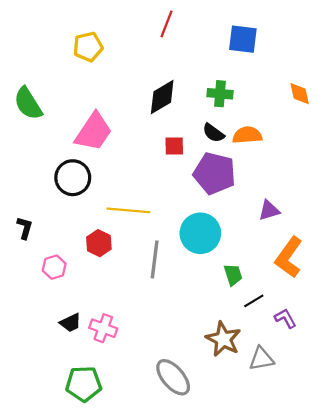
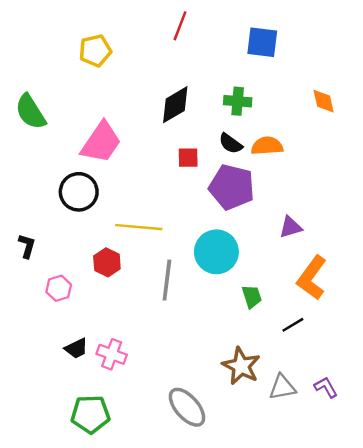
black line: (254, 301) -> (293, 325), moved
purple L-shape: (285, 318) -> (326, 387), moved

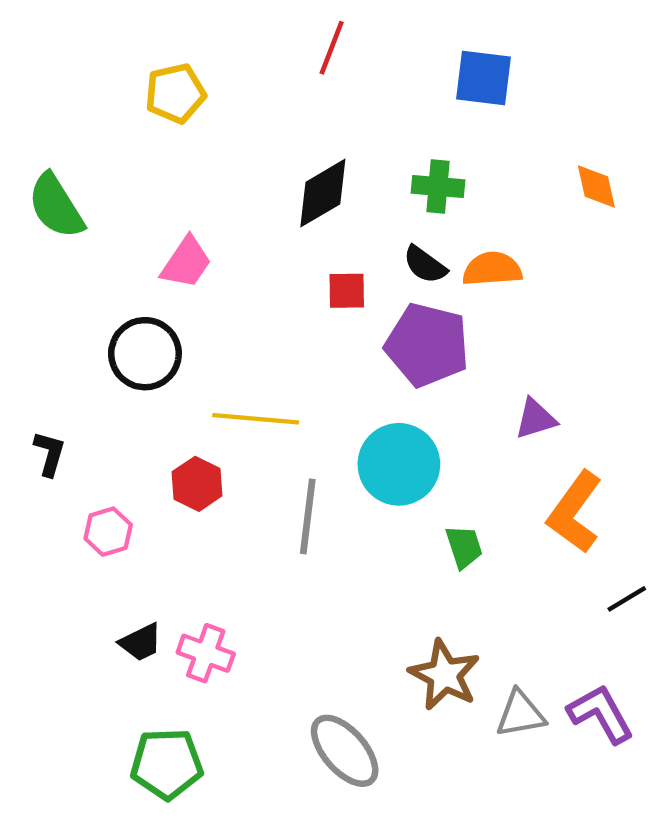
pink trapezoid: (101, 142) -> (186, 262), size x0.7
black line: (293, 325) -> (627, 599), moved
purple L-shape: (326, 387) -> (601, 714), size x1.5

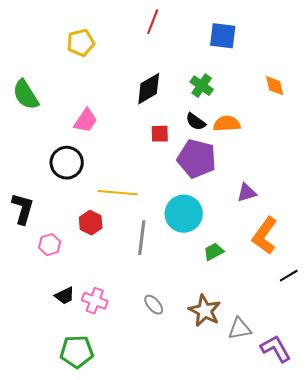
green cross: (438, 187) -> (202, 86), turned 30
black L-shape: (49, 453) -> (23, 209), size x1.5
green trapezoid: (464, 547) -> (214, 252), turned -100
purple L-shape: (601, 714) -> (276, 349), moved
gray ellipse: (345, 751) -> (154, 305), moved, size x0.6

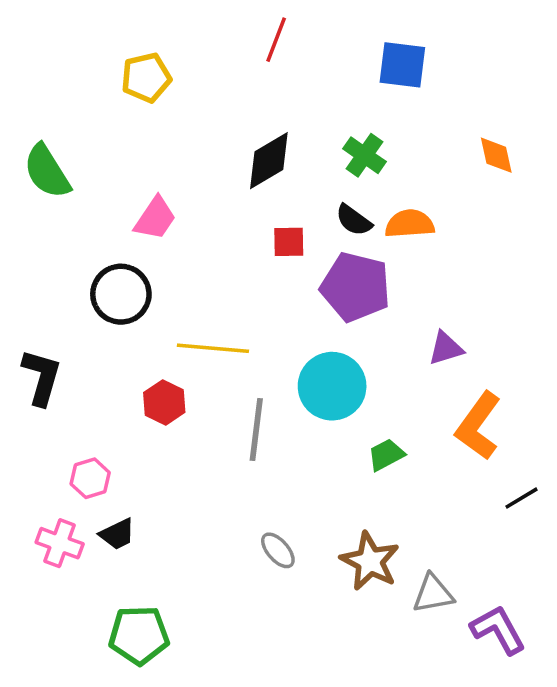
pink hexagon: (50, 245) -> (90, 478), moved
pink cross: (95, 301) -> (60, 543), moved

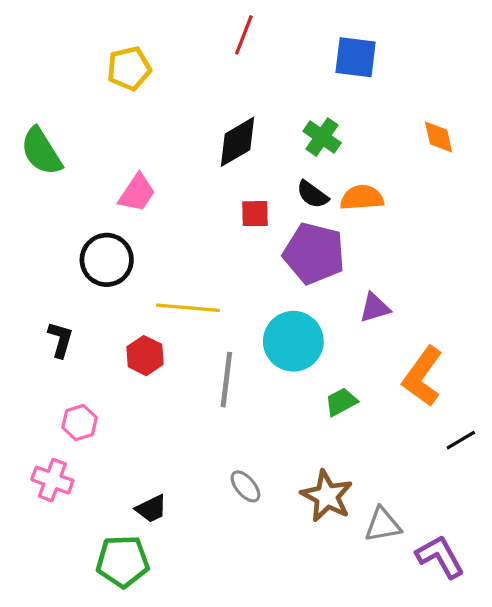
purple triangle: (446, 348) -> (375, 308), moved
black L-shape: (42, 377) -> (60, 340), moved, size x0.7
black trapezoid: (117, 534) -> (151, 509), moved

